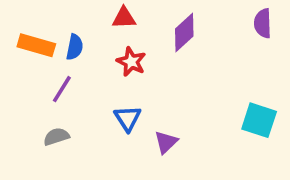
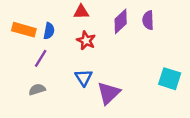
purple semicircle: (263, 23) -> (148, 20), moved
purple triangle: (166, 142) -> (109, 93), size x1.5

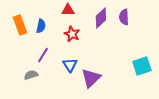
orange rectangle: (24, 30) -> (20, 25), turned 54
purple line: (41, 58) -> (43, 55), moved
cyan square: (170, 79) -> (142, 66), turned -36

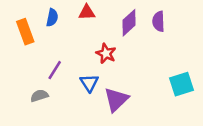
blue semicircle: (41, 26) -> (52, 18), moved
red star: (72, 34) -> (106, 53), moved

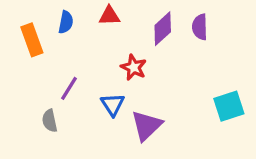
gray semicircle: (39, 96) -> (50, 121), turned -84

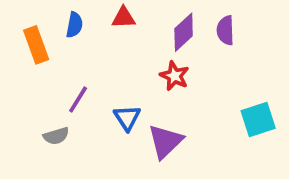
red star: (134, 67) -> (174, 76), moved
gray semicircle: (50, 121) -> (56, 136), turned -95

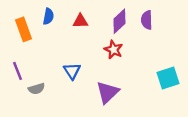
red triangle: (124, 18) -> (80, 21), moved
purple line: (78, 100) -> (18, 71), moved, turned -54
blue triangle: (127, 118) -> (72, 71), moved

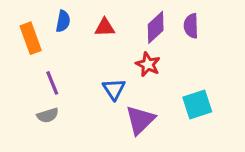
purple line: (18, 71) -> (52, 83), moved
blue triangle: (72, 71) -> (114, 89), moved
cyan square: (168, 78) -> (197, 105), moved

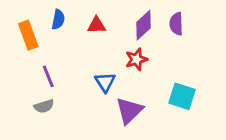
red star: (148, 64) -> (136, 59), turned 30
cyan square: (197, 105) -> (182, 96), turned 36

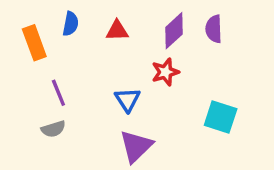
purple triangle: (129, 111) -> (136, 146), moved

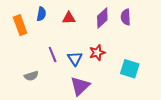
red star: (165, 72) -> (97, 53), moved
purple line: (58, 93) -> (53, 55), moved

